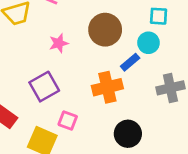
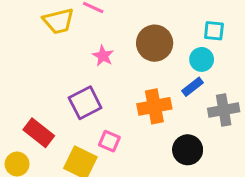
pink star: (59, 43) -> (103, 56), turned -30
blue rectangle: (130, 62) -> (192, 87), moved
black circle: (128, 134) -> (188, 150), moved

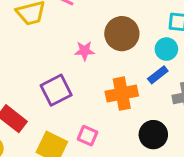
pink star: (103, 56) -> (84, 51), moved, turned -30
pink square: (109, 141) -> (87, 136), moved

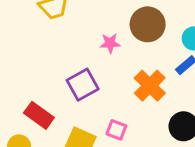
orange cross: (122, 94) -> (150, 86), turned -32

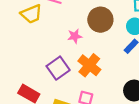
orange cross: (150, 86) -> (89, 65), moved

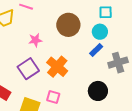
pink star: (75, 36) -> (35, 40), moved

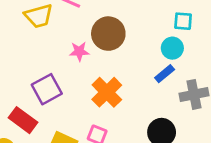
brown circle: (68, 25) -> (108, 34), moved
purple square: (28, 69) -> (47, 89), moved

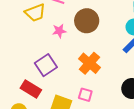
pink star: (79, 51) -> (59, 31), moved

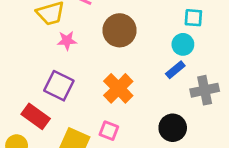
pink star: (59, 31) -> (67, 41), moved
purple square: (46, 65) -> (59, 86), turned -35

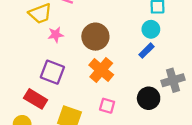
brown circle: (120, 30) -> (95, 37), moved
gray cross: (205, 90) -> (173, 80), moved
pink square: (109, 131) -> (107, 106), moved

